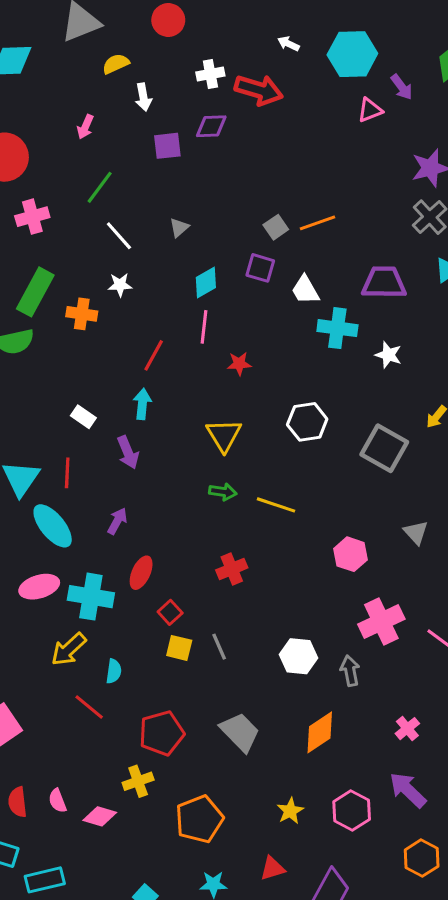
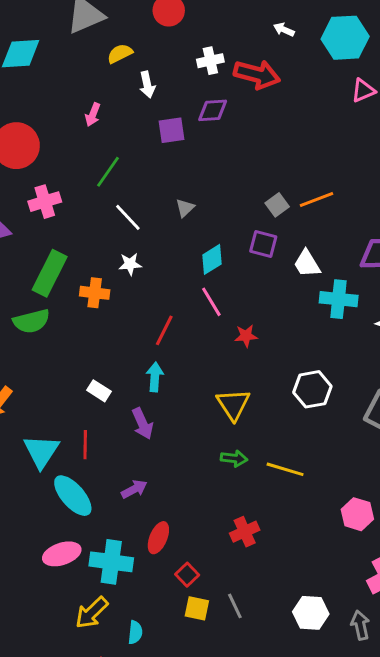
pink line: (204, 327) -> (211, 302), turned -36
purple arrow: (117, 521) -> (134, 489), turned 35

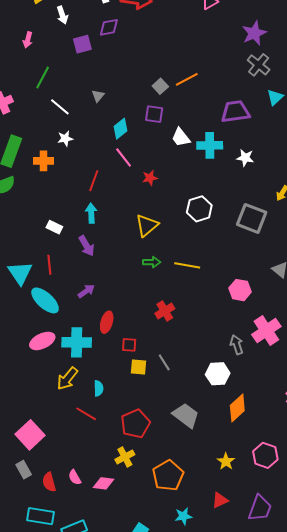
white trapezoid: (307, 264) -> (181, 137), moved
yellow triangle: (233, 404) -> (147, 225), turned 30
red square: (187, 575) -> (129, 345), turned -35
white hexagon: (311, 613) -> (218, 374), moved
gray arrow: (360, 625) -> (237, 345), moved

